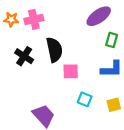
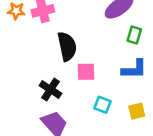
black cross: (24, 56) -> (50, 90), moved

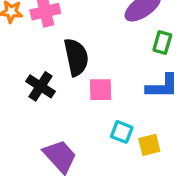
black cross: (50, 90) -> (40, 86), moved
yellow square: (137, 111) -> (149, 145), moved

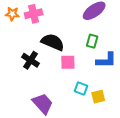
green rectangle: (162, 43) -> (92, 41), moved
black semicircle: (76, 57) -> (53, 42), turned -55

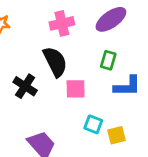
pink cross: (34, 14) -> (62, 23), moved
black semicircle: (53, 42) -> (55, 62), turned 40

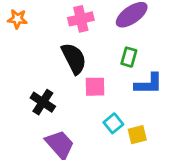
black cross: (25, 86) -> (43, 102), moved
cyan square: (93, 124) -> (113, 123), turned 30

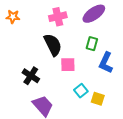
blue L-shape: (149, 84) -> (106, 63), turned 115
yellow square: (137, 135) -> (98, 99), turned 32

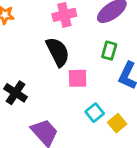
black cross: (31, 76) -> (15, 93), moved
yellow square: (98, 99) -> (117, 123), turned 32

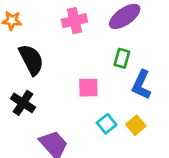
black semicircle: (58, 52) -> (31, 60), moved
yellow square: (117, 123) -> (136, 125), moved

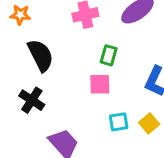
green rectangle: (122, 58) -> (109, 55), moved
cyan square: (107, 124) -> (119, 122), turned 30

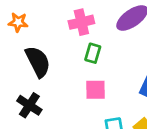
green rectangle: (109, 55) -> (93, 53), moved

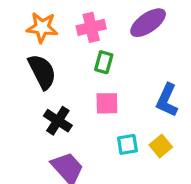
orange star: (18, 22) -> (42, 27), moved, size x1.4
black cross: (29, 105) -> (58, 121), moved

